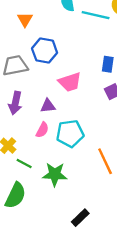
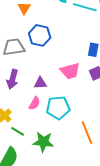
pink trapezoid: (70, 82) -> (70, 71), moved

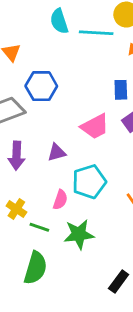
pink semicircle: (34, 103) -> (60, 200), moved

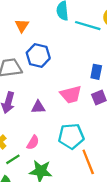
cyan pentagon: (89, 182) -> (71, 136), moved
green line: (39, 227) -> (13, 159), turned -64

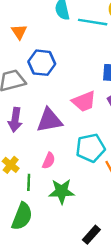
purple triangle: (38, 107) -> (49, 120), size x1.6
green line: (13, 159) -> (29, 182), turned -48

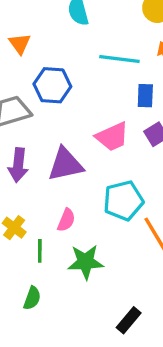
cyan line: (93, 22) -> (119, 59), moved
green semicircle: (22, 216) -> (32, 298), size x0.6

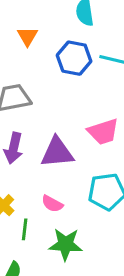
blue hexagon: (52, 85) -> (74, 58), moved
pink semicircle: (66, 220) -> (52, 204), turned 90

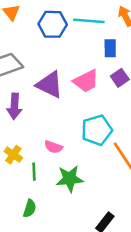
purple triangle: (57, 152) -> (50, 85), moved, turned 40

